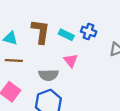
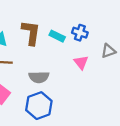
pink triangle: (71, 60) -> (81, 62), moved

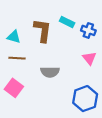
cyan rectangle: (57, 36) -> (67, 22), moved
blue hexagon: (39, 106) -> (85, 99), moved

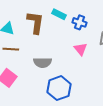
blue hexagon: (85, 99) -> (59, 88), moved

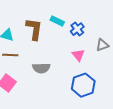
blue cross: (80, 22) -> (77, 29), turned 32
blue hexagon: (59, 88) -> (83, 85), moved

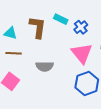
pink triangle: (78, 55) -> (82, 53), size x1.6

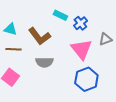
brown L-shape: (38, 27) -> (39, 36), moved, turned 135

